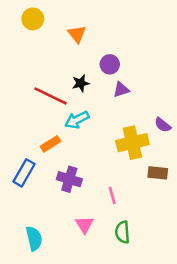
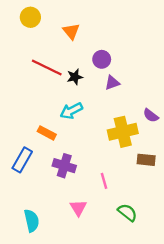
red line: (50, 96) -> (47, 68), moved
orange rectangle: (50, 144) -> (47, 133), turned 60
green semicircle: (122, 232) -> (127, 212), moved, turned 132

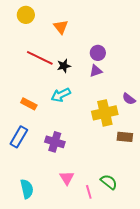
purple circle: (102, 59) -> (98, 53), moved
orange rectangle: (47, 133) -> (29, 104), moved
pink line: (104, 181) -> (89, 192), moved

